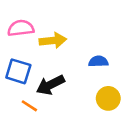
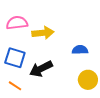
orange line: (29, 106) -> (15, 86), moved

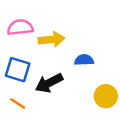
blue semicircle: (80, 50) -> (84, 60), moved

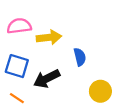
blue semicircle: (84, 60) -> (80, 57), turned 78

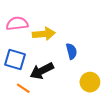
orange line: (17, 98) -> (23, 88), moved

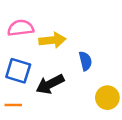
orange line: (23, 88) -> (13, 105), moved, turned -32

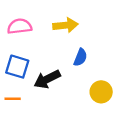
yellow arrow: (52, 40) -> (65, 25), moved
blue semicircle: (85, 61) -> (80, 57), turned 36

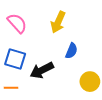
yellow arrow: (65, 25) -> (58, 22), turned 120
pink semicircle: (20, 26) -> (17, 23), turned 55

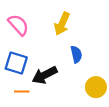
blue semicircle: (71, 51) -> (76, 54), turned -35
orange line: (11, 88) -> (22, 91), moved

